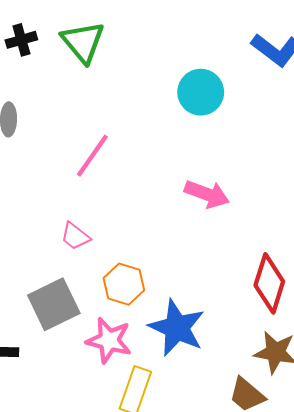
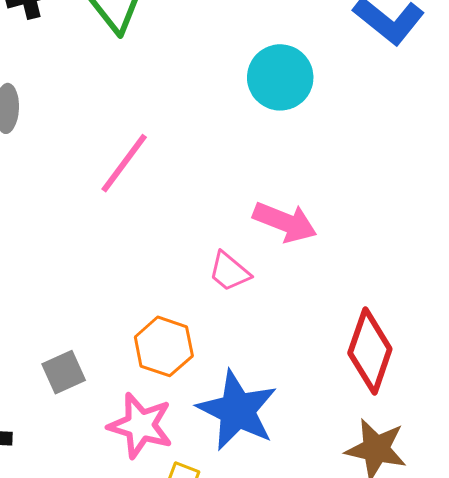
pink trapezoid: (75, 236) -> (229, 272), moved
gray square: (54, 304) -> (64, 372), size x0.6

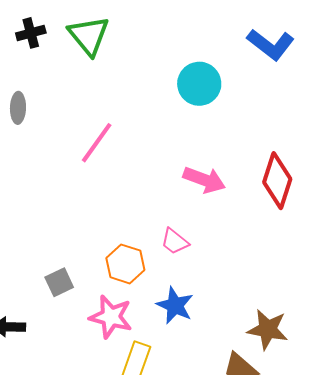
pink trapezoid: (229, 272) -> (175, 241), moved
red diamond: (370, 351) -> (277, 181), moved
blue star: (237, 410) -> (175, 306), size x0.7

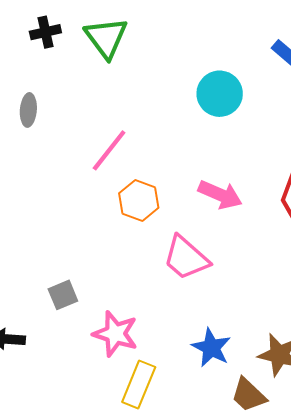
pink trapezoid: (175, 241) -> (186, 258), size x1.6
orange hexagon: (125, 264) -> (139, 200), moved
blue star: (175, 306) -> (211, 348), moved

